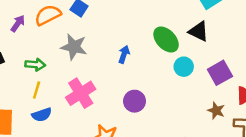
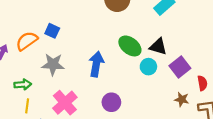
black triangle: (199, 31) -> (158, 47), moved
blue arrow: (124, 54) -> (96, 64), size x1.6

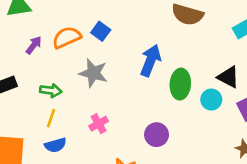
green ellipse: (130, 46) -> (180, 84), moved, turned 45
blue arrow: (96, 64) -> (150, 60), moved
pink cross: (65, 103) -> (99, 124), size x0.6

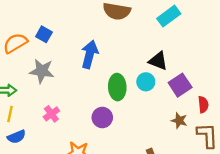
green ellipse: (180, 84) -> (117, 87), moved

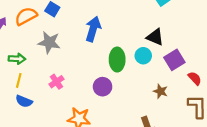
red semicircle: (203, 105) -> (195, 78), turned -40
brown star: (179, 121) -> (160, 91), moved
blue semicircle: (17, 137) -> (24, 101), turned 42

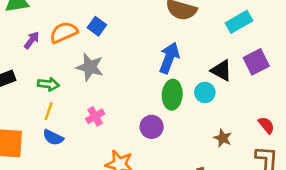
blue arrow: (93, 29) -> (169, 58), moved
purple square: (174, 60) -> (256, 62), moved

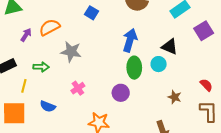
blue square: (97, 26) -> (92, 13), moved
purple square: (256, 62) -> (204, 31), moved
yellow line: (49, 111) -> (24, 86), moved

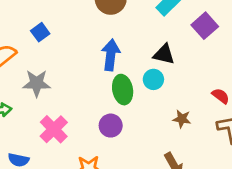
blue square: (92, 13) -> (40, 32), moved, turned 32
pink cross: (78, 88) -> (54, 129), size x1.5

